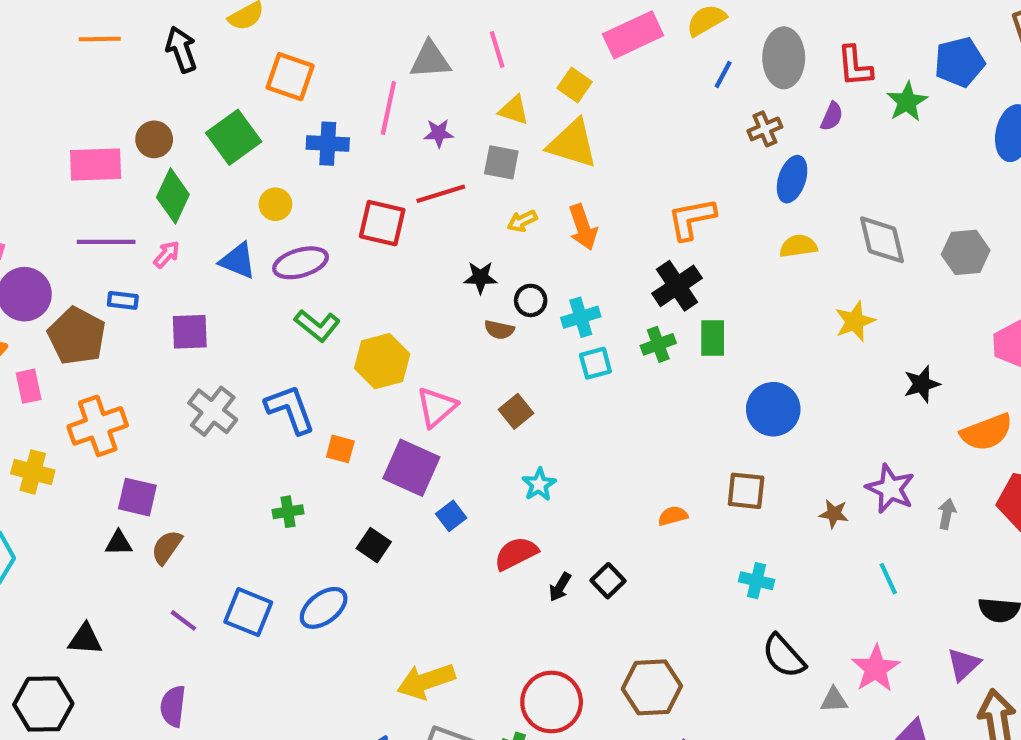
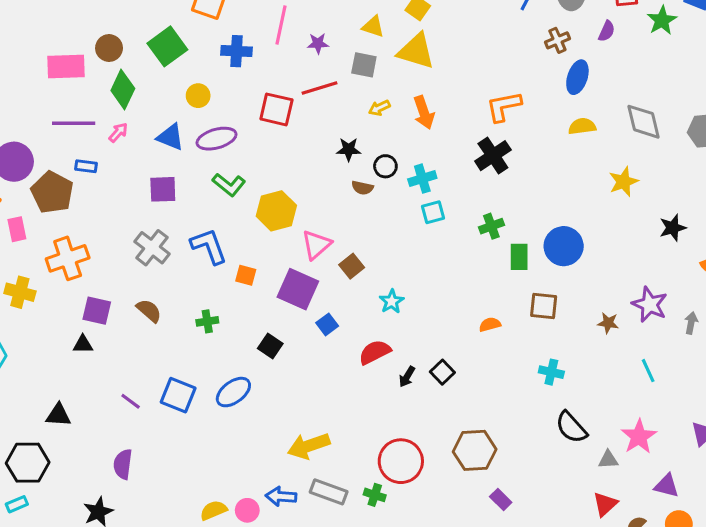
purple square: (190, 332) -> (163, 189), moved
green rectangle: (713, 338) -> (519, 257), moved
green cross: (658, 344) -> (491, 226), moved
brown square: (516, 411) -> (352, 266), moved
brown semicircle: (167, 547) -> (149, 311), moved, turned 96

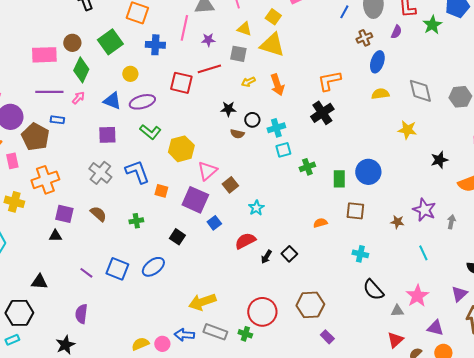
yellow star: (624, 182) -> (407, 130), turned 30
green cross: (491, 226) -> (307, 167), moved

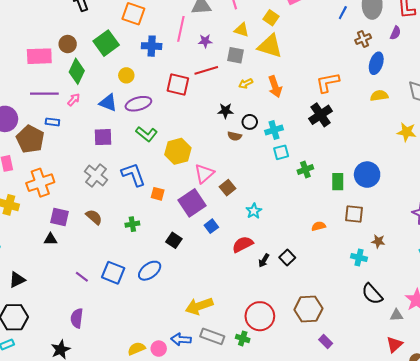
purple square: (195, 200) -> (192, 203), turned 32
brown star: (397, 222) -> (378, 241), moved
black triangle: (39, 282) -> (17, 280), moved, turned -30

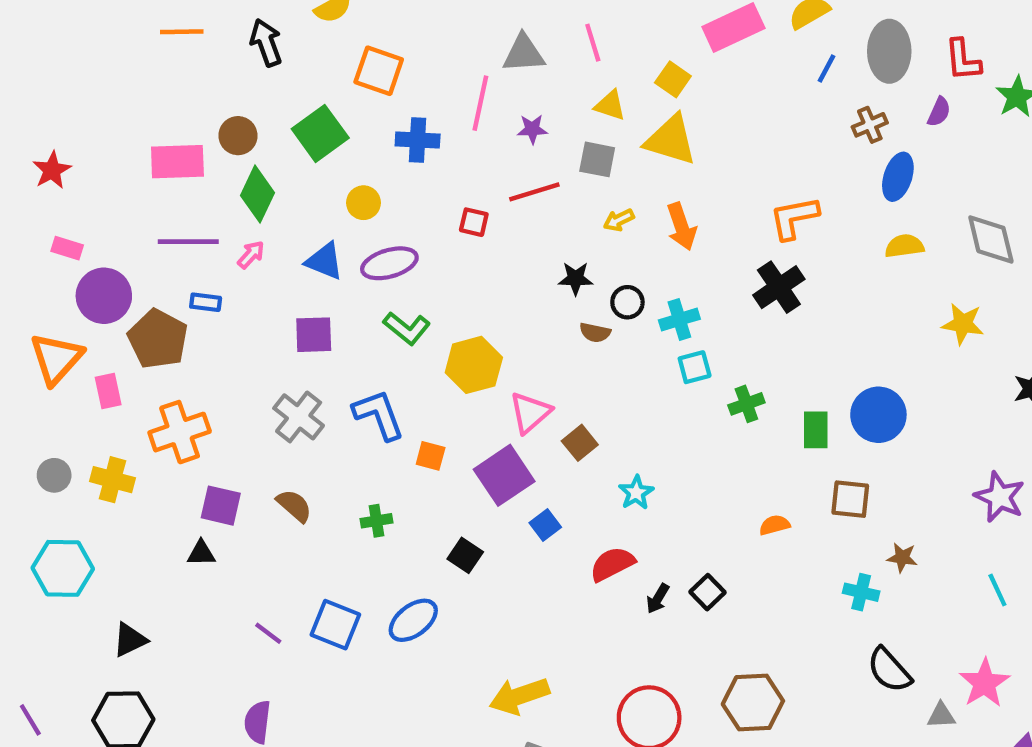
red square: (178, 84) -> (474, 222), size x0.6

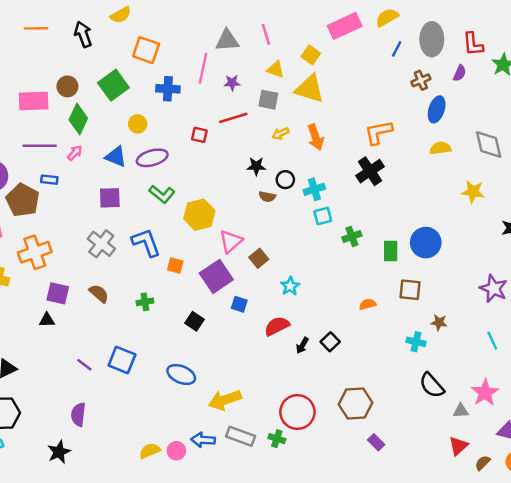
blue square: (545, 525) -> (239, 304), turned -35
blue ellipse: (413, 620) -> (181, 374), moved, turned 60

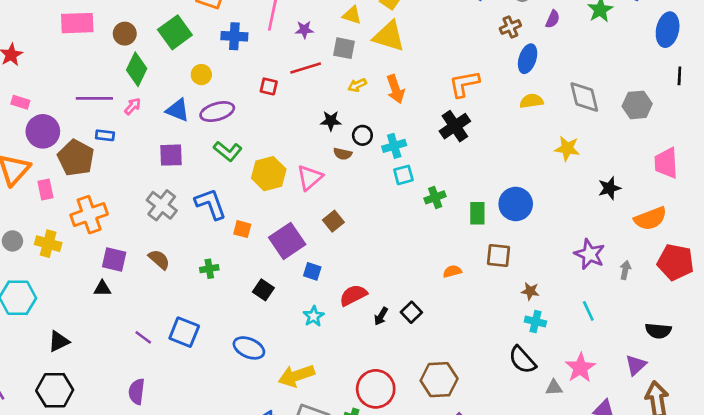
pink rectangle: (34, 101) -> (77, 23), moved
pink triangle: (231, 241) -> (310, 178), moved
cyan star: (290, 286) -> (314, 316), moved
cyan cross: (416, 342) -> (535, 322), moved

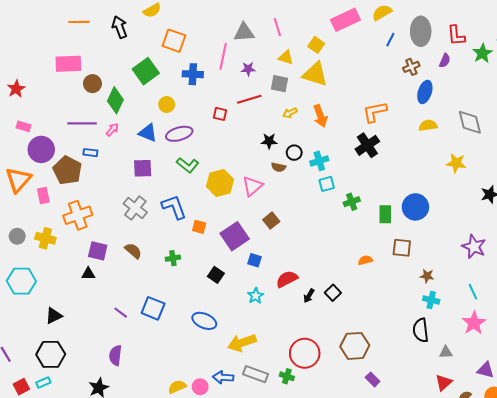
brown circle: (125, 34) -> (92, 84), moved
black semicircle: (522, 360) -> (421, 330), turned 35
pink star: (580, 368) -> (474, 323), moved

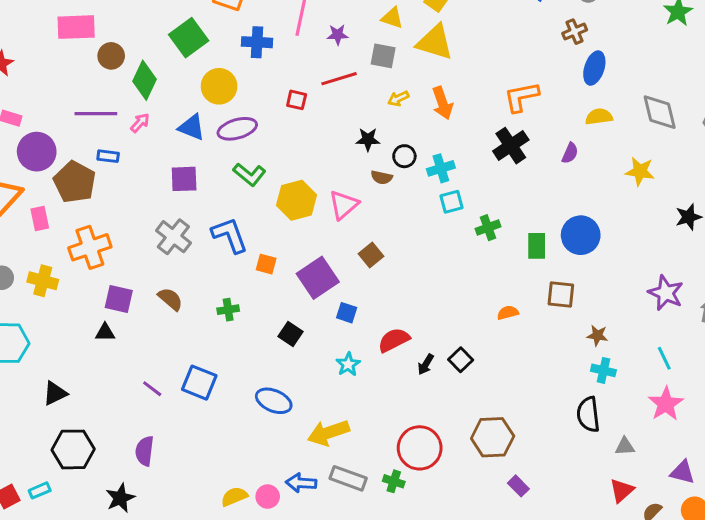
purple semicircle: (445, 61) -> (570, 153), moved
yellow circle: (167, 105) -> (219, 86), size x1.5
black hexagon: (51, 354) -> (73, 449), moved

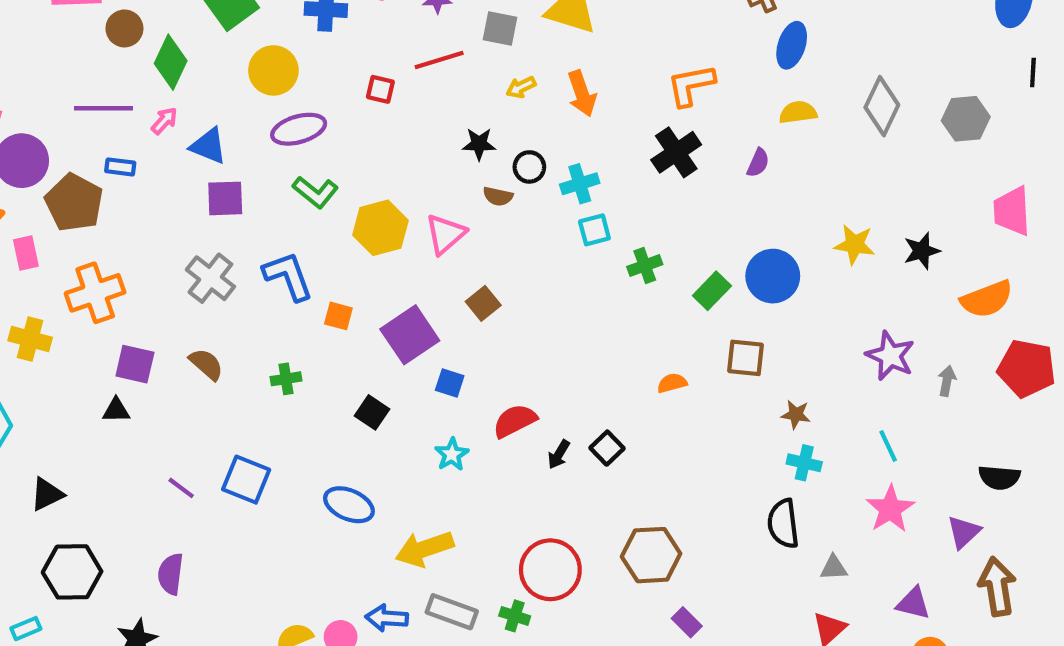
gray diamond: (660, 112) -> (882, 106), turned 39
blue triangle: (192, 127) -> (208, 146), moved
yellow star: (640, 171) -> (855, 245), moved
green rectangle: (537, 246) -> (712, 291), turned 44

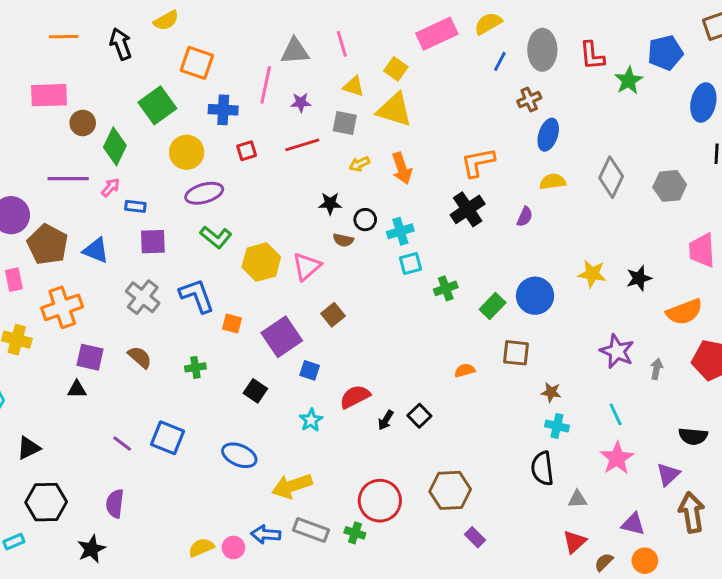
red square: (380, 89) -> (247, 151), moved, turned -30
blue triangle: (208, 146) -> (96, 250), moved
blue rectangle: (120, 167) -> (135, 206), moved

